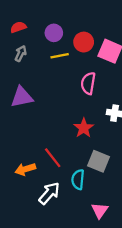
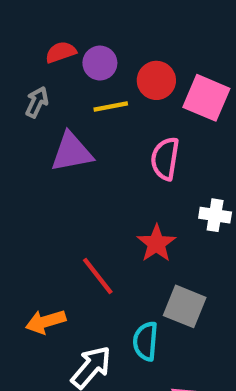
red semicircle: (18, 27) -> (61, 52), moved
purple triangle: (22, 97) -> (72, 152), moved
red line: (53, 158) -> (98, 276), moved

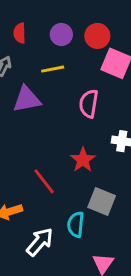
red semicircle: (61, 52) -> (20, 33), turned -72
purple circle: (100, 63) -> (61, 34), moved
red circle: (156, 80) -> (97, 36), moved

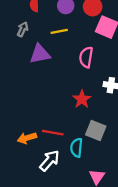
red line: (44, 181) -> (53, 133), moved, turned -42

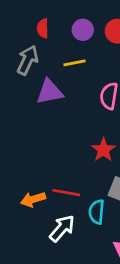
gray arrow: (23, 29) -> (28, 60), size x1.5

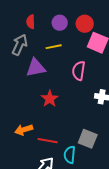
red star: (103, 150) -> (50, 99), moved
orange arrow: (33, 199) -> (24, 130), moved

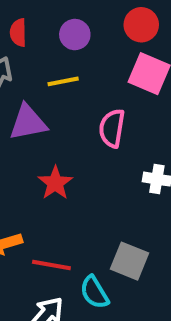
red circle: (85, 24) -> (141, 25), moved
cyan semicircle: (70, 155) -> (94, 292), turned -36

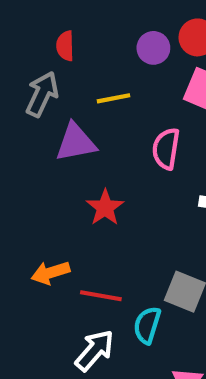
purple circle: (75, 35) -> (153, 48), moved
cyan semicircle: (94, 292) -> (147, 325), turned 48

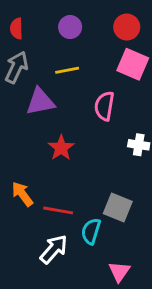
red semicircle: (65, 46) -> (16, 29), moved
purple circle: (153, 48) -> (70, 27), moved
orange arrow: (50, 273) -> (22, 194), turned 70

